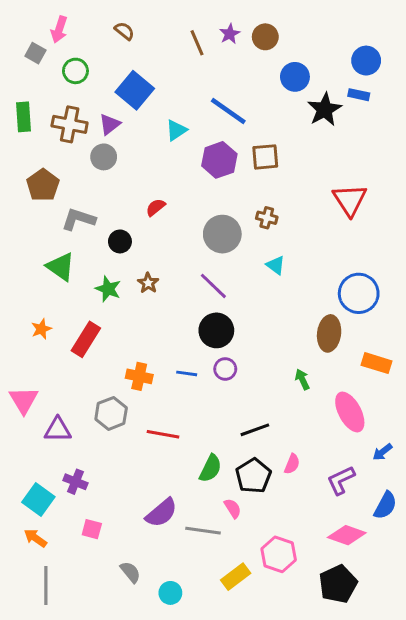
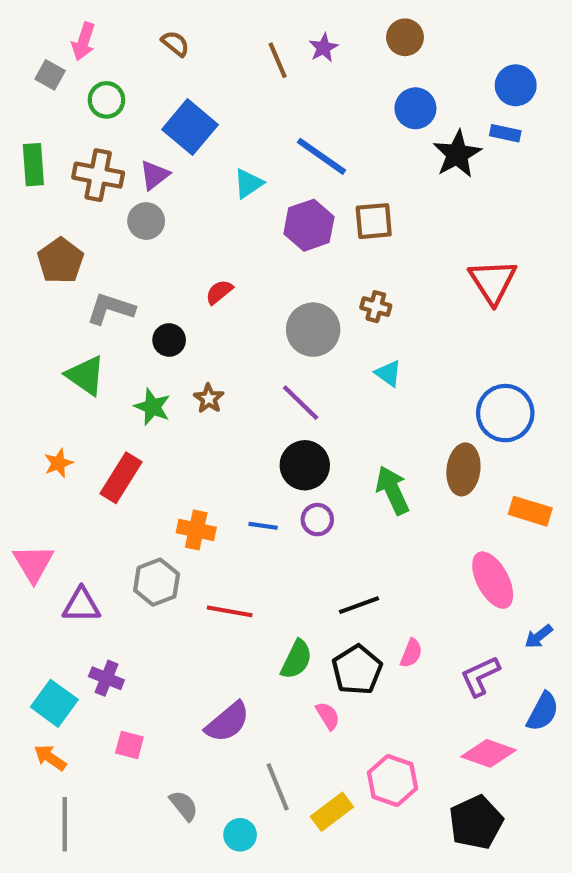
brown circle: (265, 37) -> (405, 37), moved
green arrow: (302, 379) -> (392, 490), moved, size x1.6
gray line: (203, 531) -> (278, 787), moved, turned 60

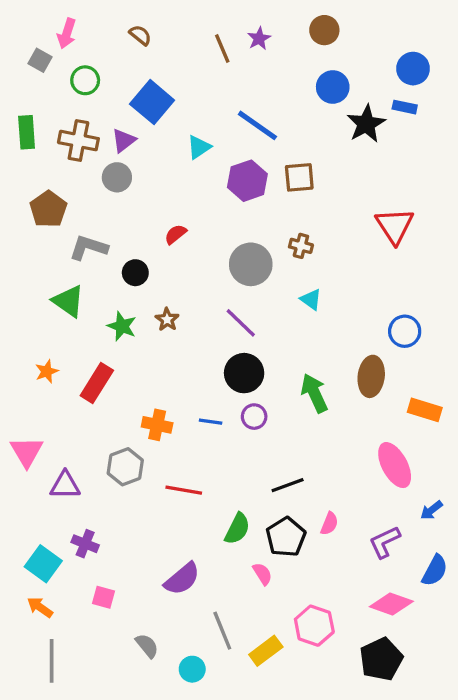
blue circle: (505, 413) -> (405, 331), size x0.7

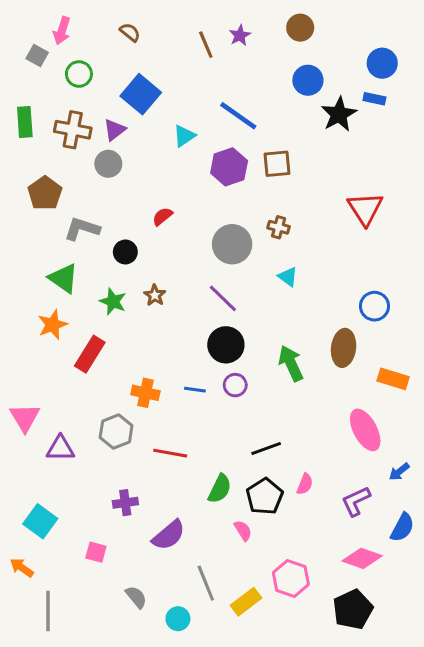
orange star: (47, 371) -> (53, 325), moved, size x1.4
purple cross: (85, 544) -> (125, 503), moved, turned -30
orange arrow: (40, 607) -> (22, 568), moved

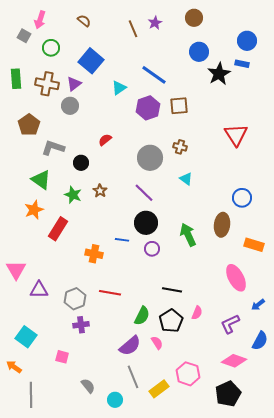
blue line: (195, 390) -> (122, 240), moved
gray hexagon: (116, 431) -> (75, 299), moved
black line: (266, 448) -> (172, 290), turned 30
purple semicircle: (169, 535) -> (130, 346), moved

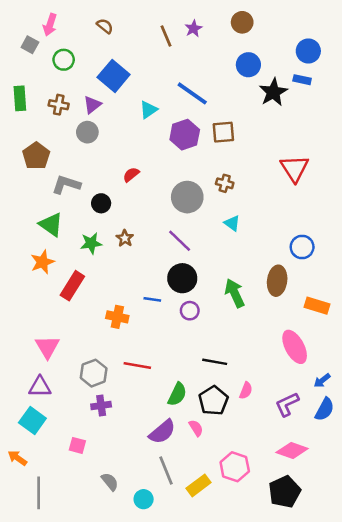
brown cross: (47, 84) -> (59, 105), size x0.7
green star: (73, 195) -> (91, 243), turned -30
pink triangle: (16, 270) -> (47, 347), moved
purple triangle: (39, 290) -> (40, 387), moved
blue semicircle: (260, 341) -> (325, 409), moved

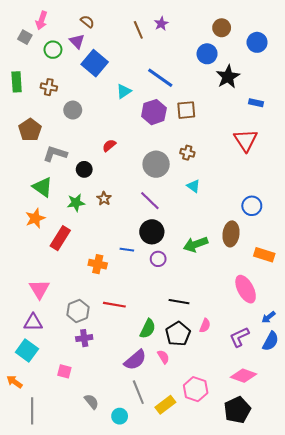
brown circle: (242, 22) -> (222, 28), moved
blue rectangle: (302, 80) -> (256, 103), moved
purple triangle: (92, 105) -> (77, 41), moved, turned -35
green arrow: (235, 293) -> (196, 244), turned -85

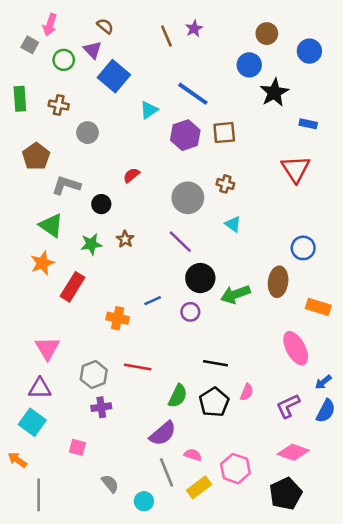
black circle: (152, 232) -> (200, 278), moved
blue line: (127, 250) -> (153, 301), turned -32
pink semicircle: (163, 357) -> (193, 455), moved, turned -40

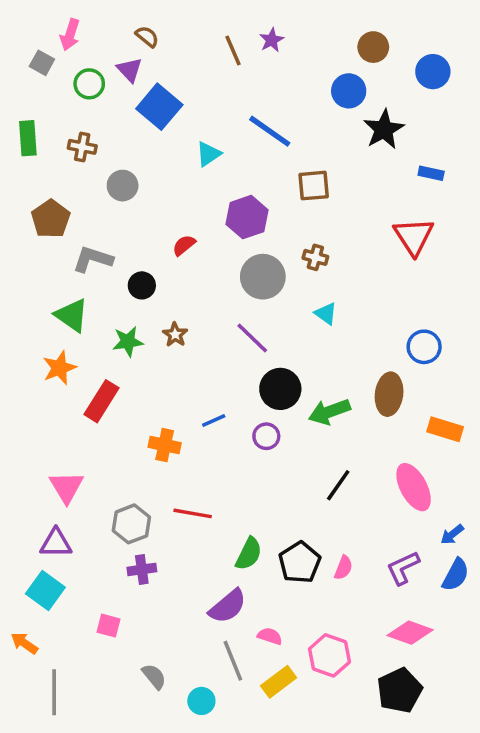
purple hexagon: (185, 135) -> (247, 217), moved
black line: (215, 363) -> (338, 485), moved, turned -65
pink semicircle: (247, 392) -> (343, 568), moved

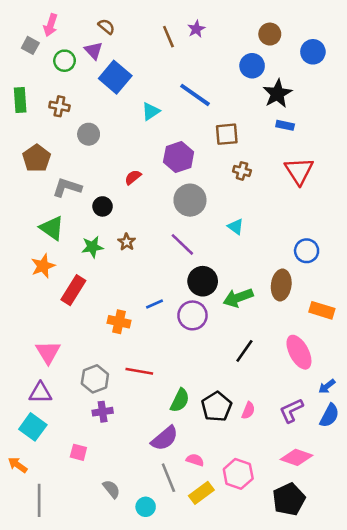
blue rectangle: (431, 173) -> (285, 125), moved
brown cross: (315, 257) -> (242, 171), moved
purple circle: (266, 436) -> (193, 315), size x1.5

